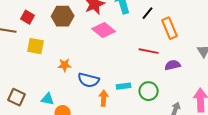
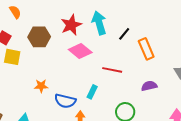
yellow square: (36, 46) -> (12, 57), moved
red line: (149, 51) -> (112, 70), moved
cyan rectangle: (124, 86) -> (92, 92), moved, turned -56

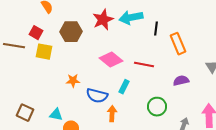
cyan arrow: (99, 23) -> (131, 18), turned -85
black line: (124, 34) -> (156, 29), turned -32
pink diamond: (80, 51) -> (111, 60), moved

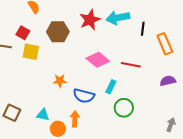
green circle: (157, 107) -> (124, 108), moved
orange arrow: (112, 114) -> (75, 119), moved

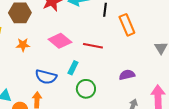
orange star: (60, 81) -> (23, 45), moved
purple semicircle: (168, 81) -> (127, 75), moved

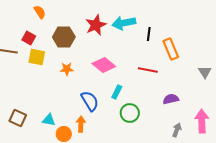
red line: (93, 46) -> (148, 70), moved
blue semicircle: (46, 77) -> (90, 101), turned -135

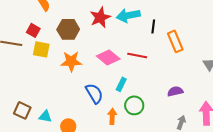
orange star: (67, 69) -> (71, 61), size x1.5
red line: (148, 70) -> (137, 55), moved
cyan triangle: (49, 120) -> (45, 116), moved
orange arrow: (81, 124) -> (112, 116), moved

